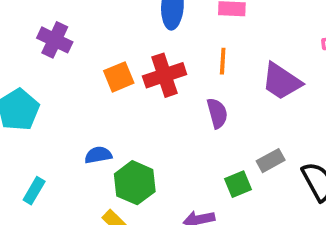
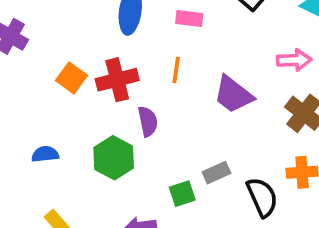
orange square: (119, 77) -> (72, 78), turned -36
purple semicircle: (217, 113) -> (148, 121), moved
green hexagon: (135, 183) -> (114, 158), moved

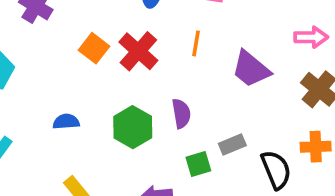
red cross: (117, 80) -> (138, 51), turned -36
purple semicircle: (148, 121) -> (181, 114), moved

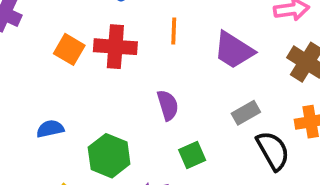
red cross: (138, 51) -> (115, 47), turned -30
green hexagon: (133, 127) -> (109, 156), moved
gray rectangle: (232, 144) -> (246, 113), moved

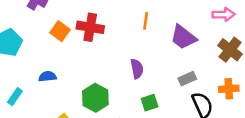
red cross: (115, 47) -> (90, 27), moved
orange square: (69, 49) -> (60, 31), moved
blue semicircle: (50, 129) -> (48, 76), moved

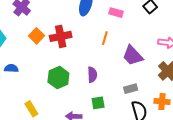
red cross: (90, 27) -> (61, 36), turned -30
blue semicircle: (48, 76) -> (11, 68), moved
green hexagon: (95, 98) -> (58, 78), moved

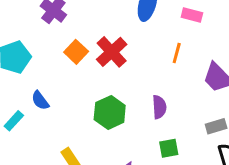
red cross: (61, 36) -> (112, 52), turned -30
blue semicircle: (11, 68) -> (40, 100), turned -128

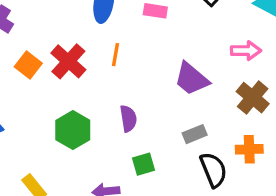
orange line: (177, 53) -> (115, 55), moved

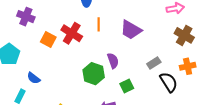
purple trapezoid: (191, 79) -> (131, 30), moved
green hexagon: (73, 130) -> (94, 74), moved

